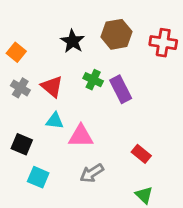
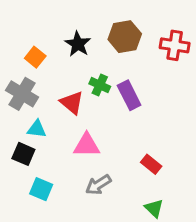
orange square: (16, 52) -> (35, 57), moved
red triangle: (52, 87) -> (72, 103), moved
gray cross: (20, 88) -> (22, 94), size x1.5
cyan triangle: (55, 121) -> (37, 129), moved

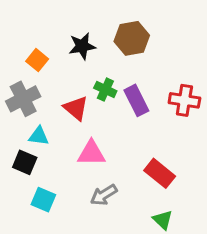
black star: (78, 44) -> (82, 46), turned 30
red cross: (175, 45) -> (184, 100), moved
gray cross: (22, 94) -> (23, 99), turned 32
red rectangle: (151, 164) -> (160, 173), size x1.4

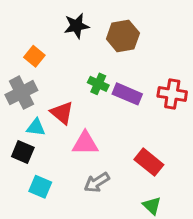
black star: (82, 46) -> (76, 26), moved
purple rectangle: (136, 100) -> (127, 94), turned -40
red triangle: (76, 108) -> (62, 113), moved

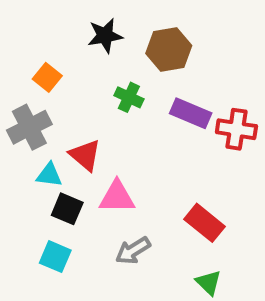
green cross: (98, 84) -> (129, 97), moved
purple rectangle: (127, 94) -> (191, 113), moved
black square: (23, 152) -> (67, 209), moved

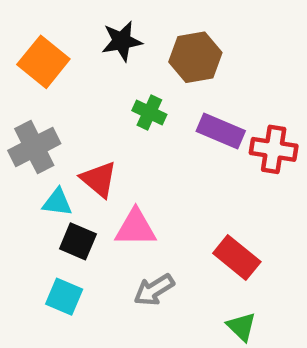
orange square: (47, 77) -> (43, 62), moved, size x1.5

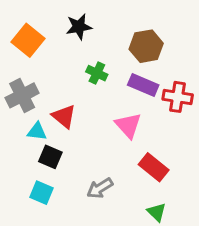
brown hexagon: (195, 57) -> (146, 46), moved
pink triangle: (136, 228) -> (128, 125), moved, turned 48

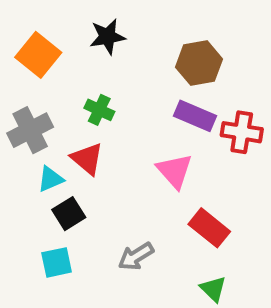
green cross: (97, 73) -> (99, 110), moved
cyan triangle: (37, 131) -> (50, 179), turned -30
black square: (50, 157) -> (69, 214), turned 35
cyan square: (41, 193) -> (57, 262), turned -35

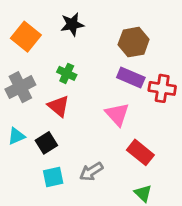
cyan triangle: (50, 179) -> (16, 136), moved
cyan square: (57, 262) -> (53, 177), moved

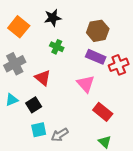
green cross: (67, 73) -> (57, 47), moved
red cross: (162, 88) -> (119, 65), turned -30
gray arrow: (91, 172) -> (60, 135), moved

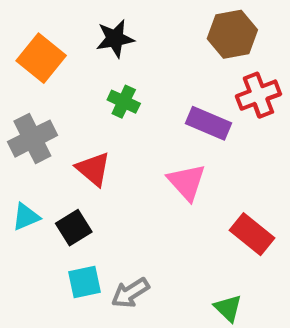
brown hexagon: (98, 31) -> (232, 34), moved
red cross: (119, 65) -> (258, 95), moved
red rectangle: (103, 112) -> (252, 234), moved

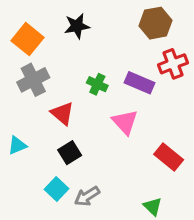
green cross: (124, 102) -> (97, 84), moved
gray cross: (32, 139) -> (33, 80), moved
black square: (74, 228) -> (70, 153), moved
cyan square: (85, 282) -> (57, 189), turned -35

